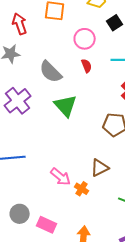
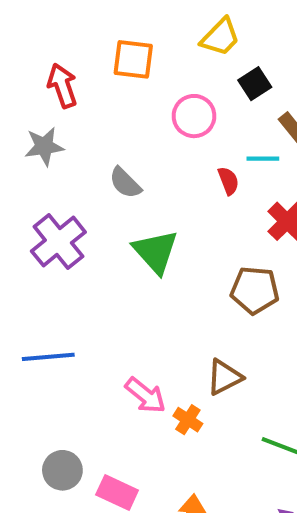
red semicircle: (87, 66) -> (228, 181), moved
gray semicircle: (51, 72) -> (125, 183), size x0.7

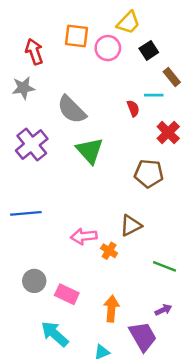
pink circle: (194, 116) -> (108, 48), moved
gray semicircle: (125, 183) -> (72, 110), size x1.5
pink arrow: (145, 395) -> (84, 236), turned 135

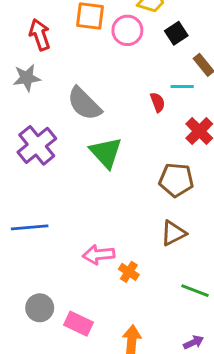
brown triangle: (131, 225) -> (173, 233), moved

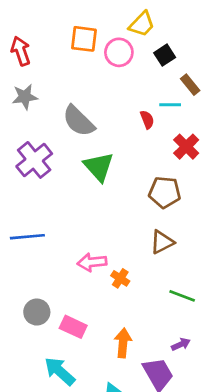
red arrow: (40, 35) -> (21, 51), moved

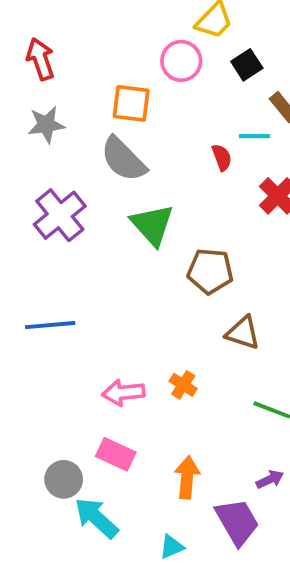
orange square: (84, 39) -> (131, 103), moved
brown pentagon: (165, 192) -> (210, 271), moved
brown triangle: (162, 242) -> (243, 333), turned 45
pink arrow: (92, 262) -> (123, 393), moved
gray circle: (37, 312) -> (64, 479), moved

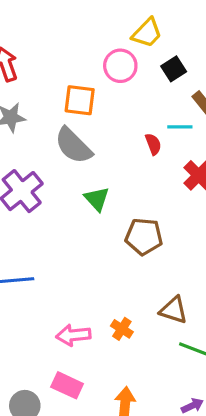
green triangle: (152, 225) -> (97, 199), size x0.7
brown triangle: (243, 333) -> (174, 310), moved

